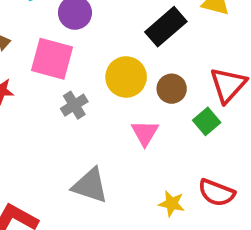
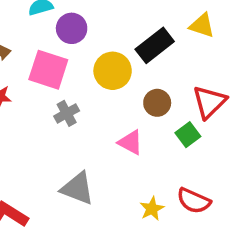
yellow circle: (126, 77) -> (113, 71), moved
pink triangle: (145, 133) -> (130, 142), turned -36
yellow star: (172, 204) -> (152, 209), turned 30

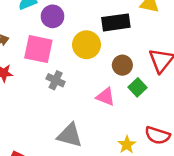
black rectangle: (155, 45) -> (116, 22), turned 36
gray cross: (67, 113) -> (56, 80), turned -30
green square: (188, 135) -> (137, 87), moved

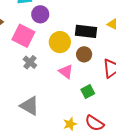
brown circle: (122, 65) -> (84, 54), moved
green square: (137, 87) -> (88, 92), moved
pink triangle: (106, 97) -> (66, 72), moved

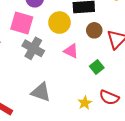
brown circle: (84, 54) -> (94, 30), moved
gray cross: (30, 62) -> (33, 48), size x1.5

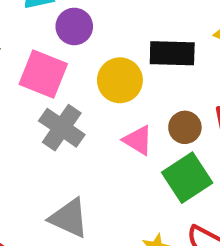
brown circle: (94, 30) -> (185, 127), moved
green square: (97, 67) -> (187, 178), size x1.6

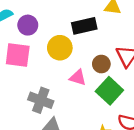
gray cross: (62, 128) -> (41, 100), moved

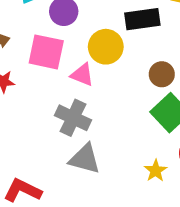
pink triangle: (78, 77) -> (82, 75), moved

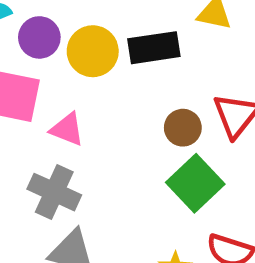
yellow circle: (106, 47) -> (93, 51), moved

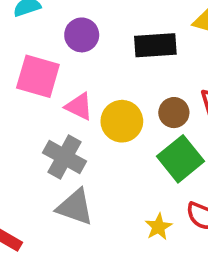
purple circle: (39, 37) -> (82, 35), moved
yellow circle: (93, 51) -> (122, 121), moved

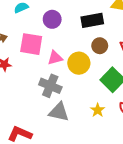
pink triangle: (79, 106) -> (55, 58), turned -35
brown circle: (174, 113) -> (100, 46), moved
yellow star: (158, 227) -> (98, 110), moved

